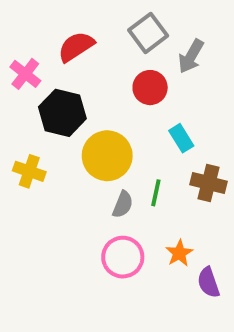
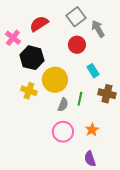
gray arrow: (191, 56) -> (98, 29), turned 120
yellow cross: (29, 171) -> (29, 91), moved
purple semicircle: (209, 282) -> (90, 159), moved

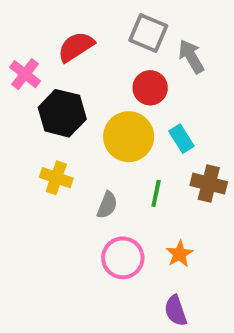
gray square: (76, 17) -> (148, 33), turned -30
yellow circle: (55, 80) -> (129, 137), moved
gray semicircle: (63, 105) -> (107, 205), moved

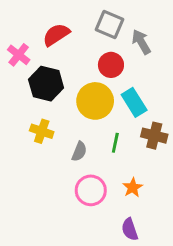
cyan rectangle: (181, 139) -> (134, 102), size x1.4

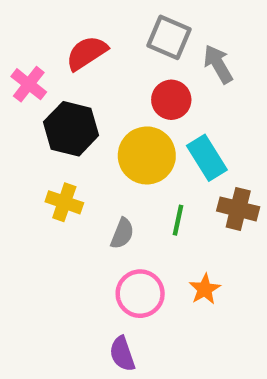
purple semicircle: (130, 229) -> (122, 354), moved

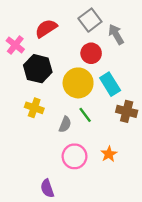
gray square: (169, 37) -> (90, 20), turned 30
green line: (178, 220) -> (85, 115), moved, turned -49
purple semicircle: (122, 354) -> (47, 188), moved

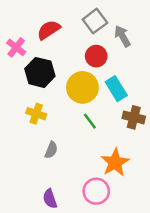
gray semicircle: (65, 124) -> (51, 150), moved
orange star: (109, 154) -> (115, 162), size x1.6
pink circle: (75, 156) -> (96, 191), moved

